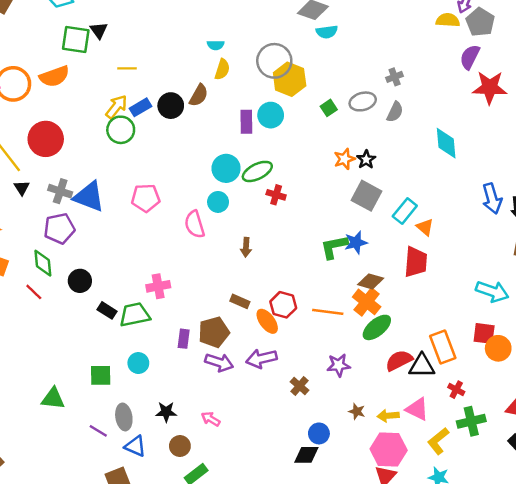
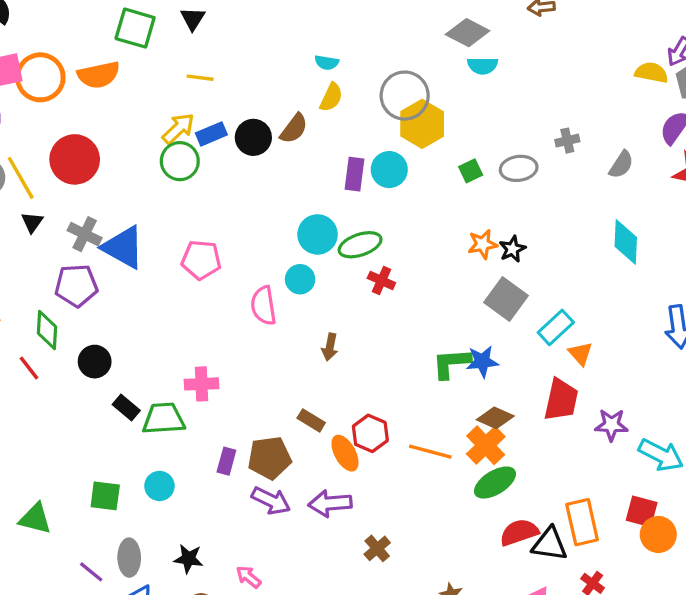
black triangle: (99, 30) -> (193, 19), moved
gray semicircle: (395, 112) -> (621, 165), moved
purple star: (339, 365) -> (611, 425), moved

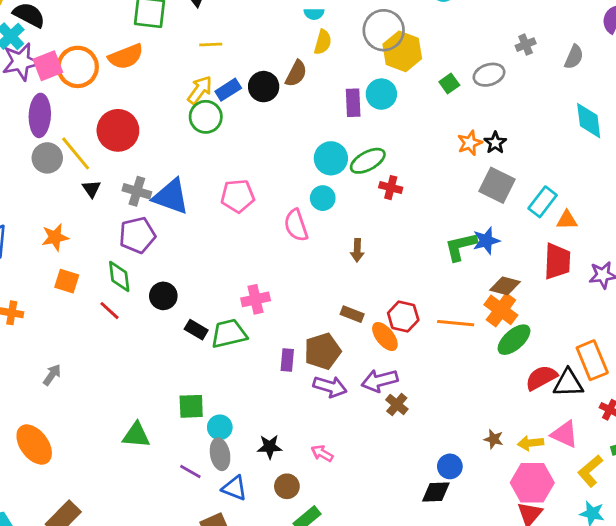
orange triangle: (580, 354) -> (567, 220), turned -40
cyan circle: (159, 486) -> (220, 427), moved
brown cross: (377, 548) -> (397, 404), moved

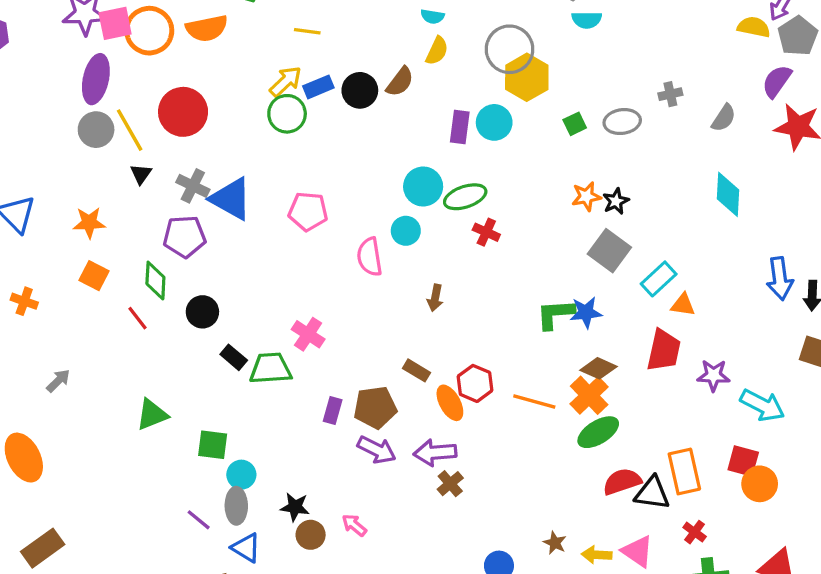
pink cross: (256, 299) -> (308, 334), turned 36
green triangle: (136, 435) -> (152, 415), moved, turned -36
brown circle: (287, 486) -> (311, 535), moved

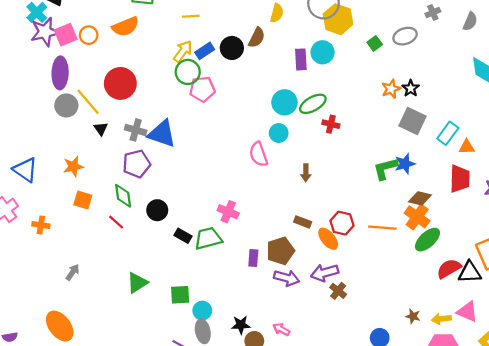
orange circle: (149, 31) -> (89, 35), size x0.6
pink pentagon: (308, 211) -> (202, 89), moved

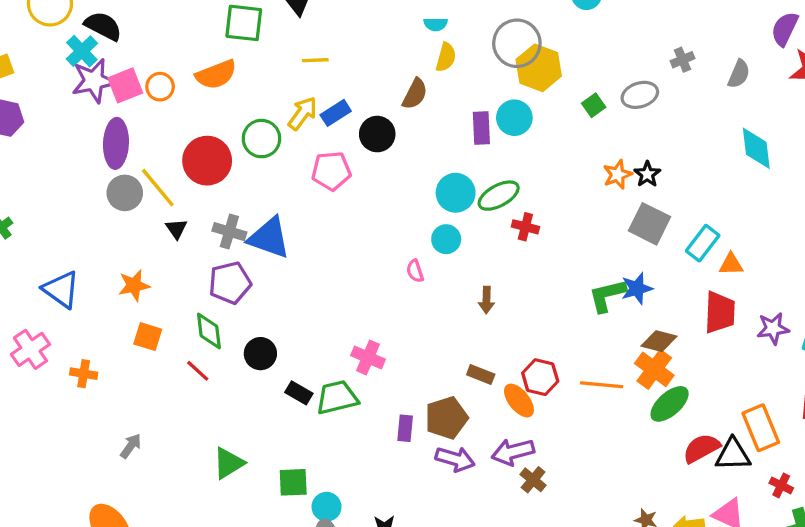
black circle: (232, 48) -> (377, 134), moved
green circle: (188, 72) -> (261, 139), moved
pink semicircle: (258, 154) -> (415, 271), size x0.6

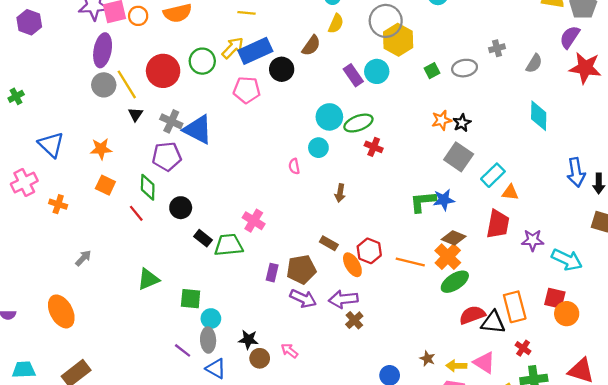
blue rectangle: (336, 113) -> (255, 51), size x1.6
purple rectangle: (481, 128) -> (353, 75), turned -40

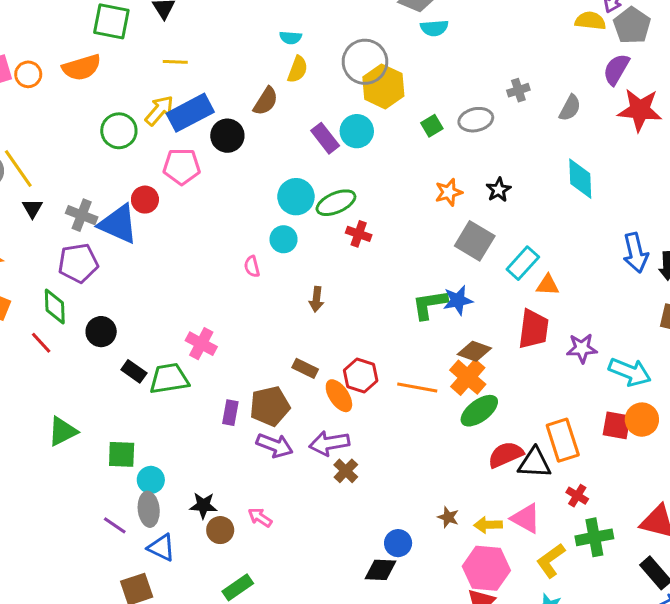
red circle: (163, 71) -> (145, 200), moved, size x0.6
black star: (462, 123) -> (499, 190), moved
orange circle: (567, 314) -> (642, 420), moved

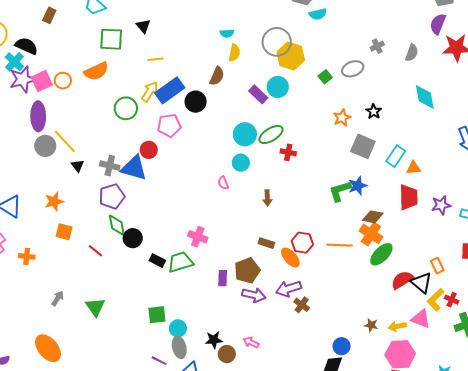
green diamond: (55, 306) -> (117, 225), moved
green triangle: (63, 431) -> (95, 307), moved, turned -30
orange rectangle: (563, 440) -> (437, 266), size x0.6
black triangle: (535, 463) -> (421, 283), turned 45
yellow L-shape: (551, 561) -> (436, 300), moved

